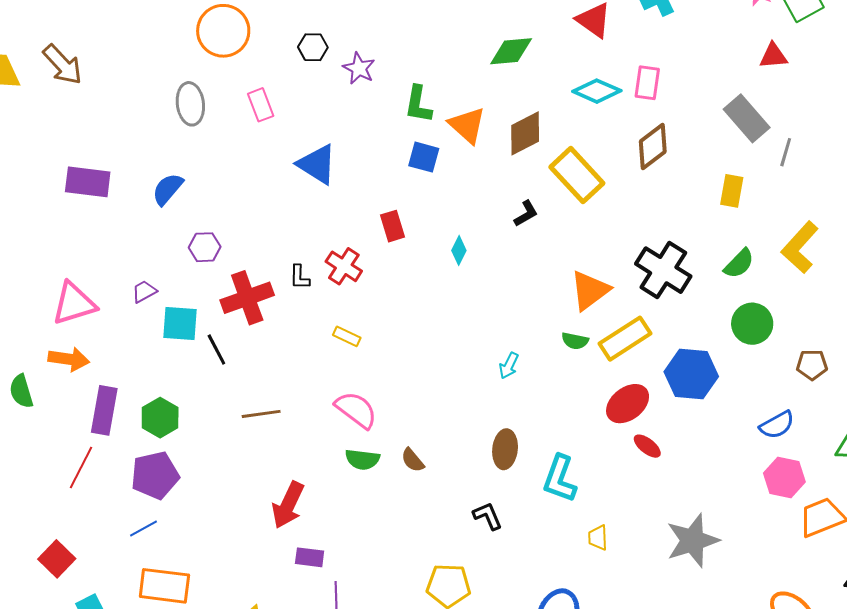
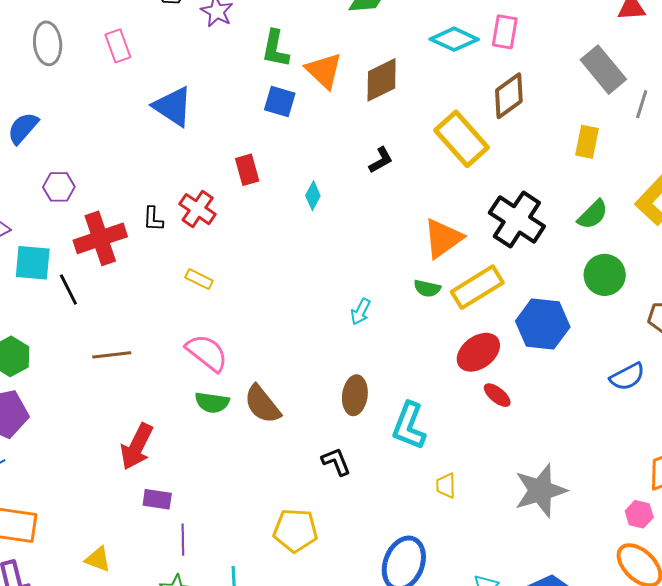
yellow rectangle: (577, 175) -> (462, 139), moved
brown semicircle: (413, 460) -> (262, 404), size x1.6
pink hexagon: (784, 477) -> (639, 514), moved, size x0.7

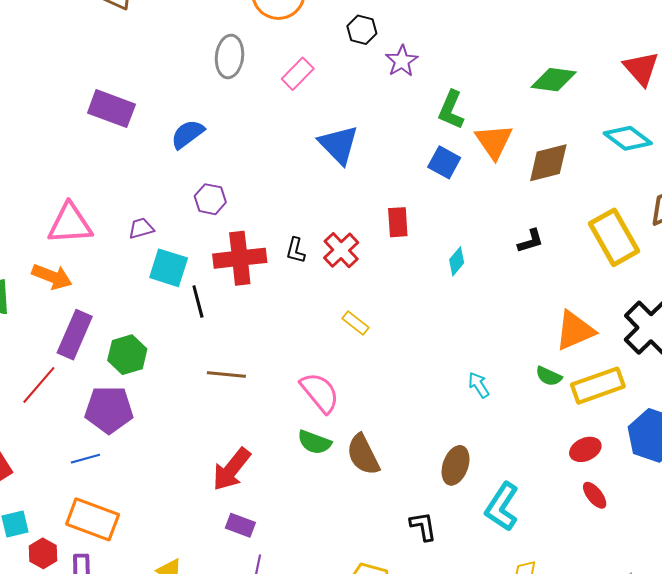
pink rectangle: (118, 46) -> (298, 74), turned 52
yellow rectangle: (199, 279) -> (355, 323), moved
cyan arrow: (361, 312) -> (479, 385), turned 108
red ellipse: (478, 352) -> (585, 449), size x0.7

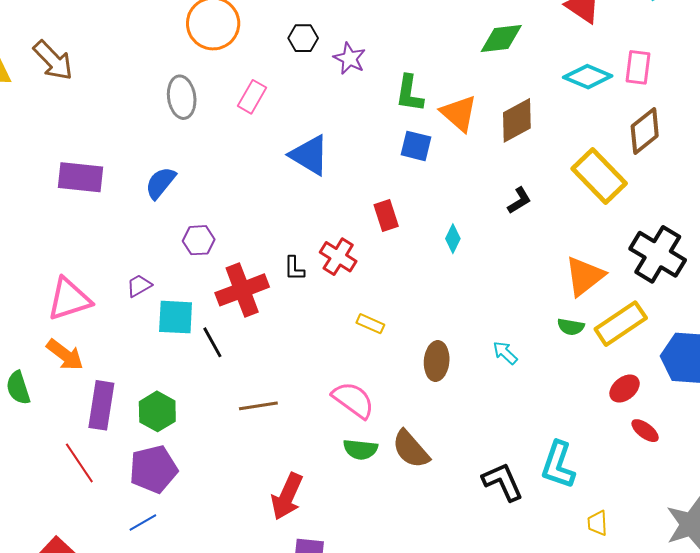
orange arrow: (52, 277) -> (65, 355), turned 30
red line: (39, 385) -> (79, 463), turned -60
brown ellipse: (456, 465) -> (437, 361), moved
black L-shape: (423, 526) -> (503, 482), moved, size x1.4

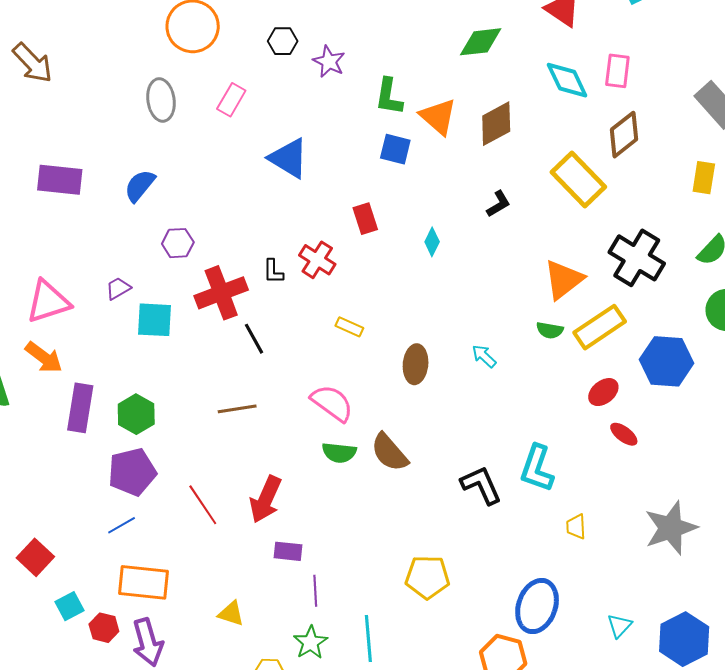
cyan diamond: (588, 77) -> (567, 80), turned 42
black line: (212, 342) -> (254, 339), moved
red line: (79, 463) -> (203, 505), moved

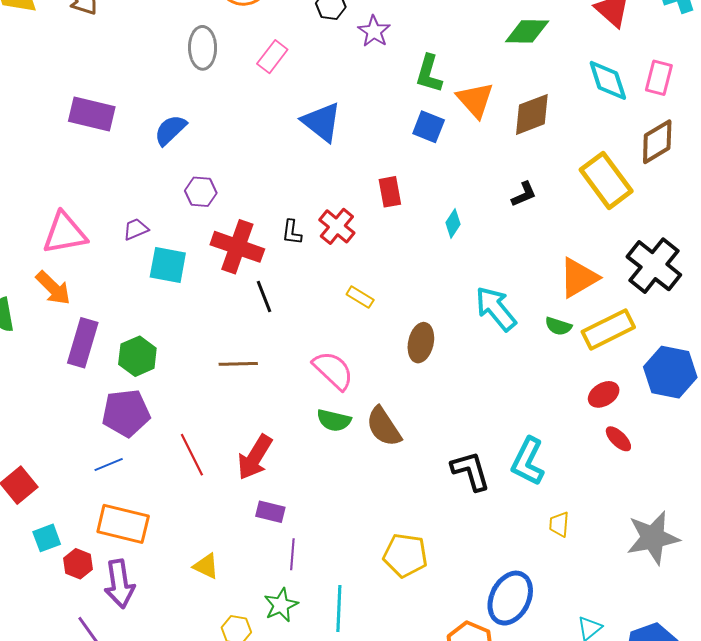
red cross: (221, 293) -> (237, 247), turned 33
cyan arrow: (484, 356) -> (496, 309), moved, size x1.8

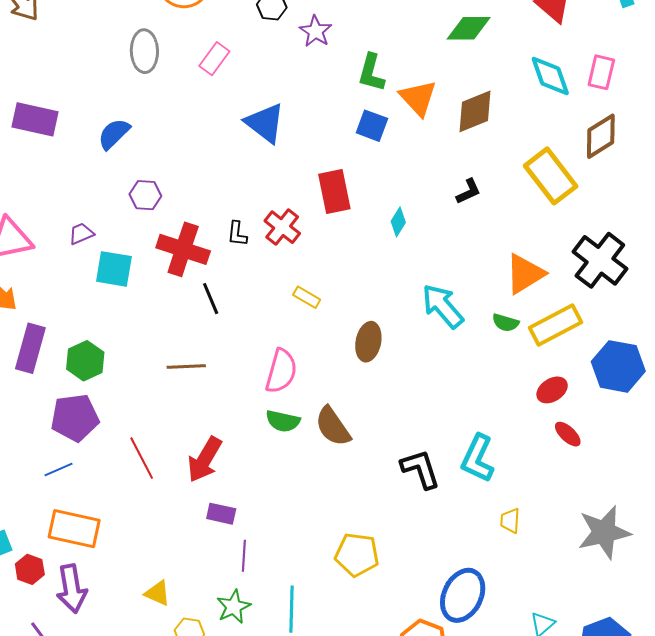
red rectangle: (390, 192) -> (334, 191), size x1.4
pink semicircle: (333, 370) -> (281, 371), turned 63
yellow triangle: (206, 566) -> (158, 593), moved

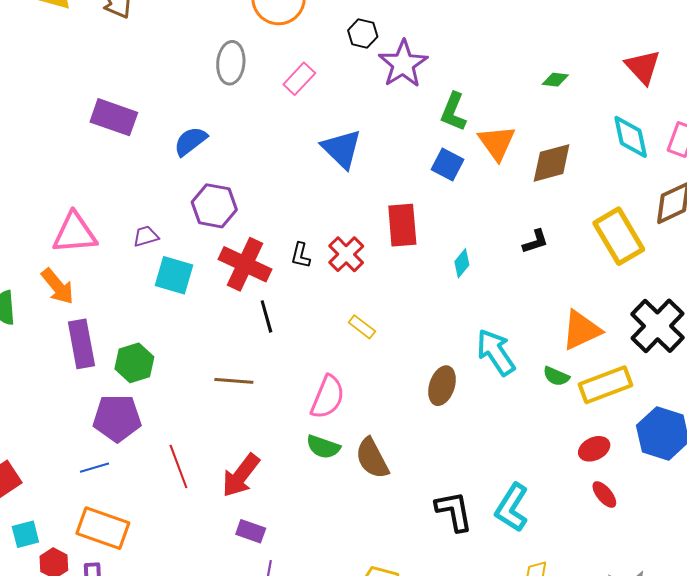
green diamond: (469, 28) -> (555, 80), size x0.6
purple star: (316, 31) -> (403, 64), size x1.5
purple hexagon: (145, 195) -> (214, 206), size x1.4
brown ellipse: (368, 342) -> (442, 386), moved
purple rectangle: (30, 348) -> (81, 344), turned -33

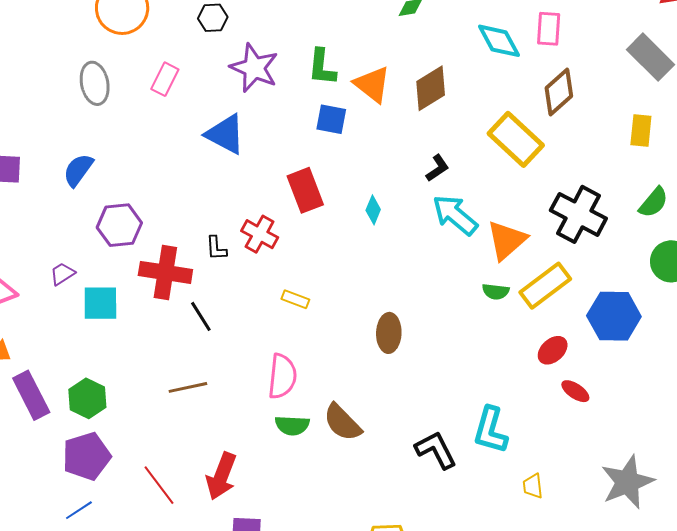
purple star: (403, 64) -> (254, 68), moved
cyan arrow: (496, 352) -> (455, 215), moved

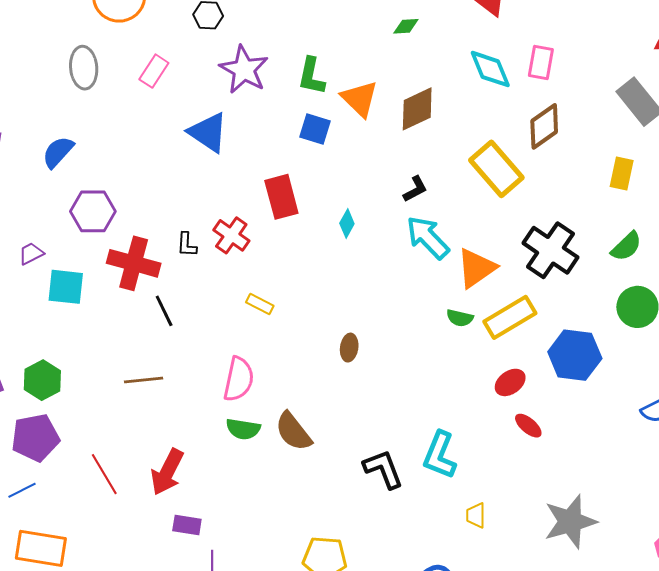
brown ellipse: (389, 333) -> (349, 348), size x0.7

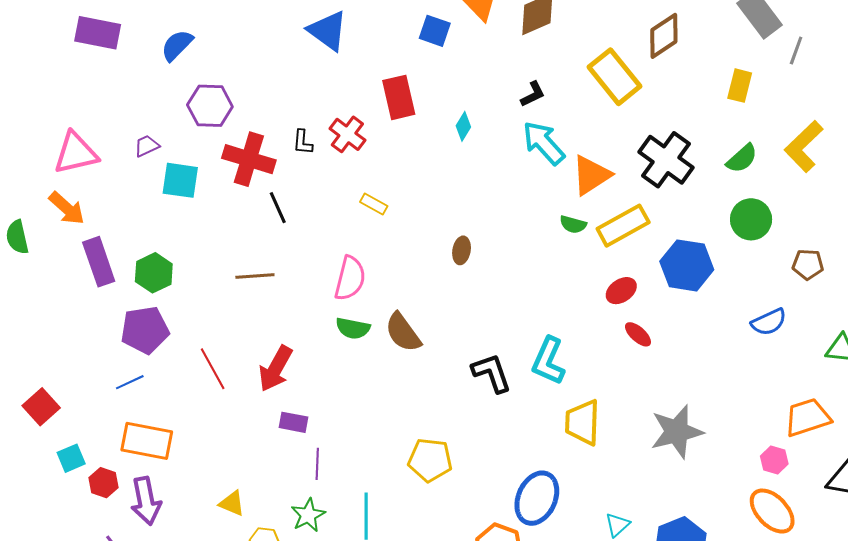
yellow trapezoid: (476, 515) -> (583, 422), size x1.8

